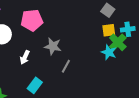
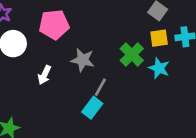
green cross: (118, 42) -> (132, 55), moved
cyan rectangle: (35, 85) -> (92, 108), moved

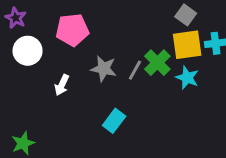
yellow square: (159, 38) -> (187, 45), size x1.5
gray line: (100, 87) -> (135, 70), moved

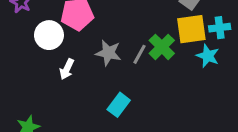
white circle: (28, 51) -> (49, 35), moved
cyan star: (187, 78) -> (208, 56), moved

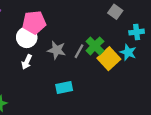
yellow square: (191, 29) -> (109, 59), moved, turned -35
white circle: (49, 35) -> (27, 37), moved
cyan rectangle: (119, 105) -> (64, 88), turned 42

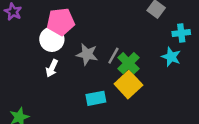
green cross: (95, 46) -> (128, 63), moved
yellow square: (109, 59) -> (128, 84), moved

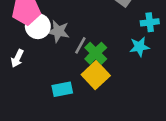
white circle: (52, 39) -> (38, 26), moved
gray star: (87, 54) -> (58, 31), moved
cyan star: (171, 57) -> (139, 47), turned -30

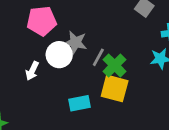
white circle: (38, 26) -> (59, 55), moved
yellow square: (96, 75) -> (115, 88), turned -32

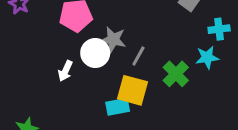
green cross: (115, 65) -> (176, 74), moved
yellow square: (115, 88) -> (133, 90), moved

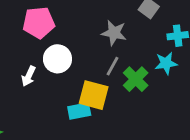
gray star: (113, 40) -> (114, 33), moved
gray line: (138, 56) -> (113, 66), moved

